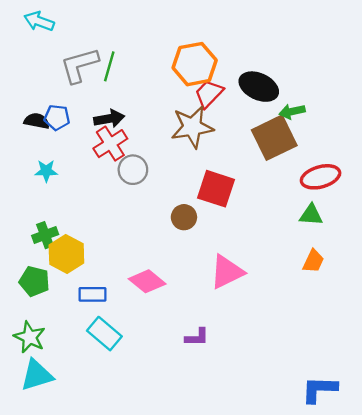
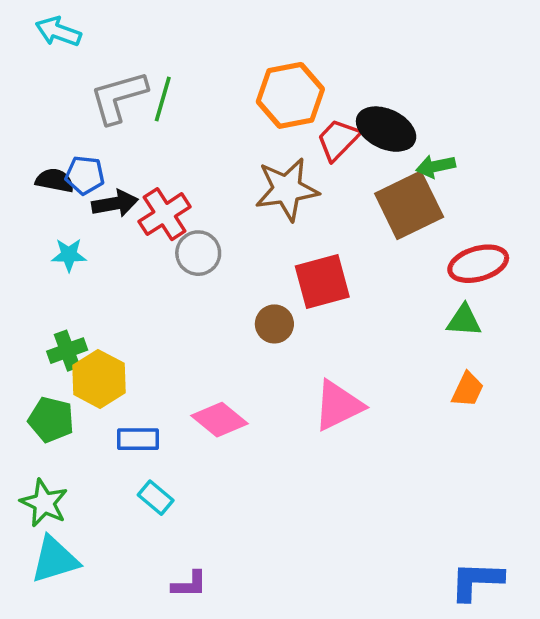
red trapezoid: (209, 94) -> (338, 140), moved
black arrow: (109, 119) -> (115, 203), moved
red square: (216, 189) -> (322, 281), turned -33
cyan rectangle: (104, 334) -> (156, 498), size x0.7
purple L-shape: (197, 337) -> (189, 584), moved

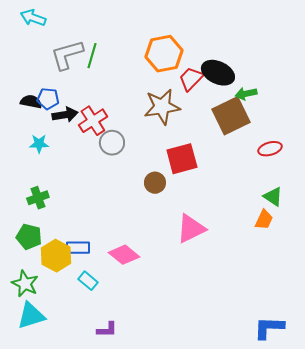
red ellipse: (478, 264) -> (270, 149), size x0.7
green triangle: (464, 320) -> (273, 197), moved, turned 30
yellow hexagon: (99, 379) -> (56, 256), moved
pink diamond: (219, 420) -> (124, 255), moved

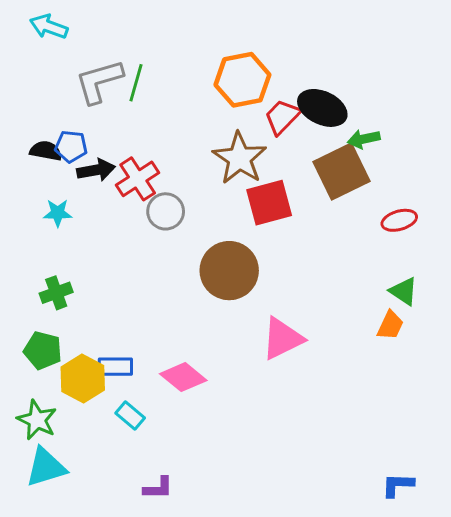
brown star: (162, 107) -> (240, 158), turned -30
red square: (182, 159) -> (269, 203), moved
brown circle: (155, 183) -> (229, 271), size x1.8
blue L-shape: (269, 328) -> (398, 485), size x0.7

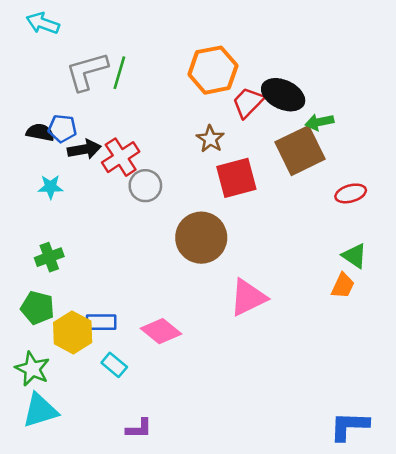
brown star: (240, 158) -> (210, 139), size x0.6
blue L-shape: (398, 485) -> (349, 426), size x1.4

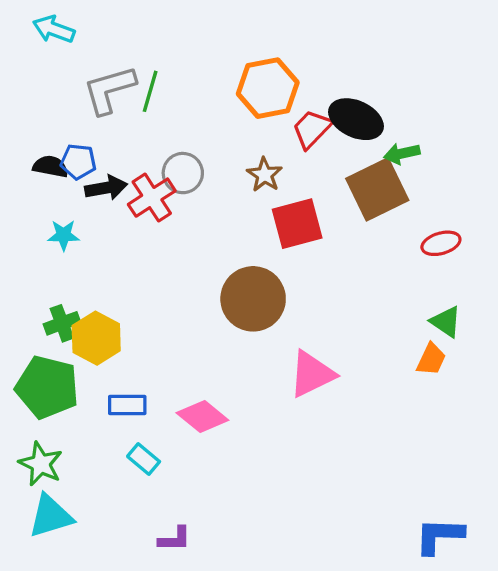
gray circle: (145, 186) -> (183, 173), moved
green pentagon: (38, 308) -> (47, 387), size x1.5
yellow hexagon: (73, 332) -> (96, 338), moved

